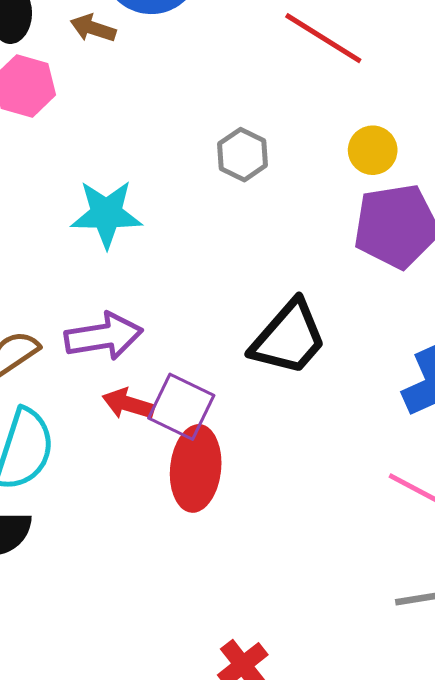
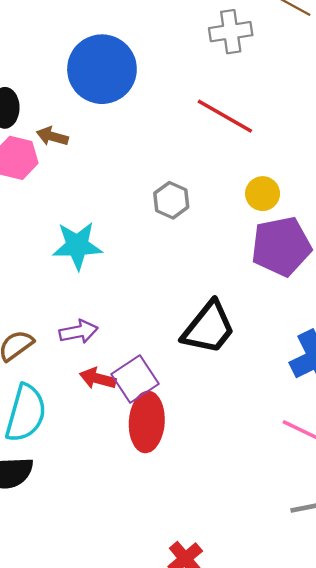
brown arrow: (93, 28) -> (52, 136), moved
purple arrow: (104, 336) -> (79, 332), size x0.7
purple square: (181, 407) -> (135, 379), turned 33

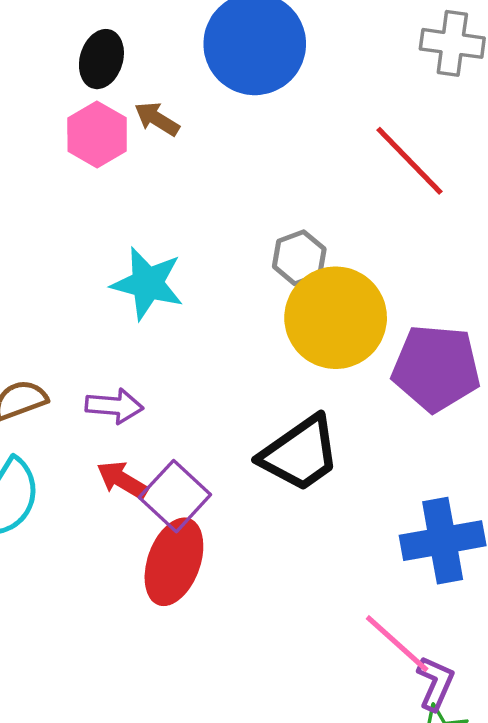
yellow circle: (263, 194) -> (336, 318), moved, size x2.0
purple square: (135, 379) -> (175, 496), turned -30

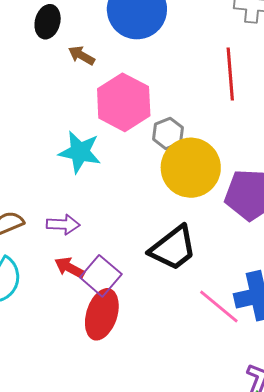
pink hexagon: (97, 134) -> (124, 102), moved, size x1.5
red line: (410, 161) -> (230, 74), turned 42
pink line: (397, 644) -> (219, 307), moved

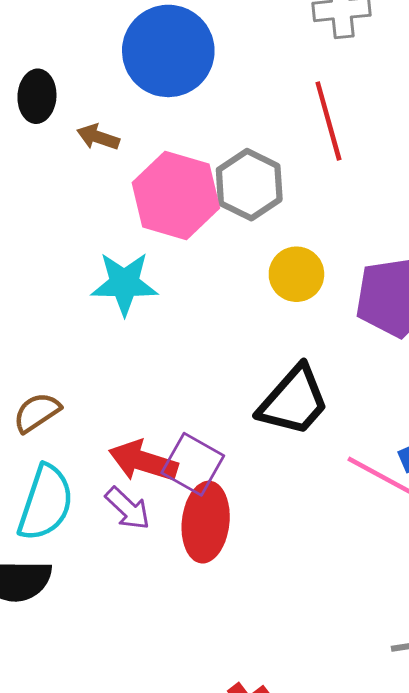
gray hexagon: (168, 133) -> (249, 185), moved, size x1.4
yellow circle: (191, 168) -> (296, 274), size x0.6
purple arrow: (63, 224) -> (128, 508), moved, turned 52
red arrow: (70, 268) -> (143, 461), size x1.4

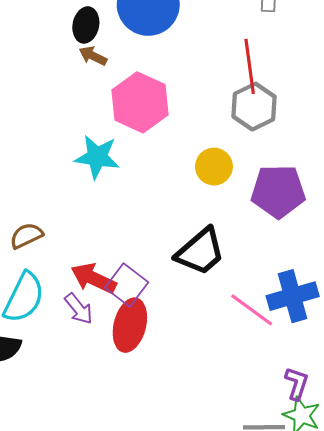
black ellipse: (37, 96) -> (86, 25), moved
gray hexagon: (249, 185) -> (254, 107), moved

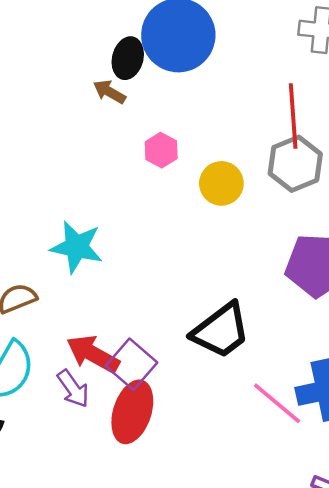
black ellipse: (86, 25) -> (128, 58), moved
pink hexagon: (140, 102) -> (161, 150), size x0.5
cyan star: (97, 157) -> (77, 247), moved
yellow circle: (214, 167) -> (221, 183), moved

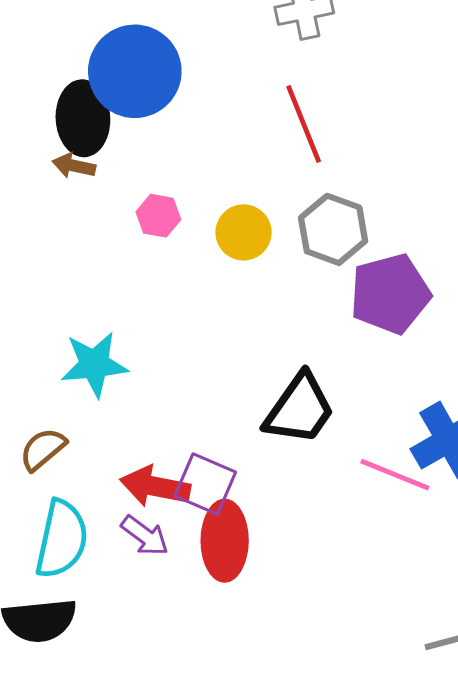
black ellipse: (128, 58) -> (83, 118), size x1.4
gray hexagon: (295, 164) -> (333, 229), moved

